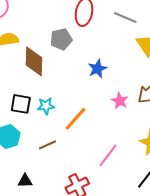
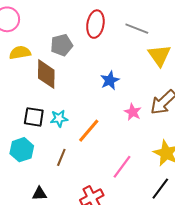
gray pentagon: (61, 39) -> (62, 45), moved
brown line: (48, 145) -> (61, 157), turned -42

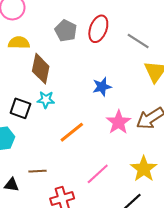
gray pentagon: (62, 45) -> (66, 31), moved, turned 30
pink star: (133, 112) -> (118, 122), size x1.4
cyan star: (59, 118) -> (46, 100), moved
brown line: (61, 157) -> (38, 171), moved, turned 54

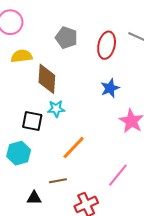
red ellipse: (98, 29) -> (107, 45), moved
orange line: (72, 132) -> (74, 148), moved

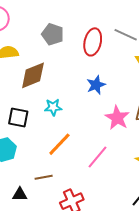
brown diamond: (47, 79) -> (33, 75), turned 64
cyan star: (56, 109) -> (53, 107), moved
pink line: (118, 175) -> (97, 157), moved

